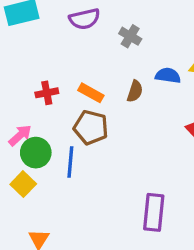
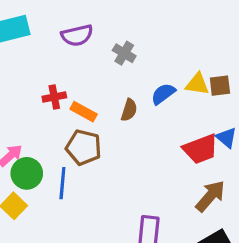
blue semicircle: (168, 76) -> (163, 94), turned -45
red cross: (47, 93) -> (54, 97), moved

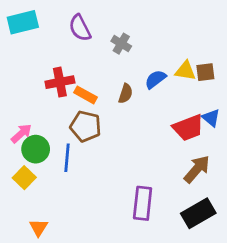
purple semicircle: (77, 35) -> (80, 28), turned 76
red cross: (54, 97) -> (60, 82), size x1.4

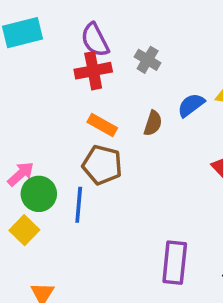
red cross: (60, 82) -> (93, 71), moved

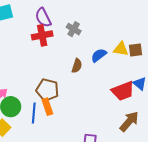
orange rectangle: (102, 125) -> (47, 107), moved, turned 42

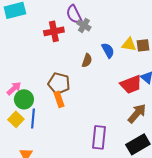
purple semicircle: (43, 18) -> (74, 14), moved
blue semicircle: (99, 55) -> (108, 50), turned 98
blue line: (34, 113) -> (33, 118), moved

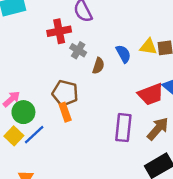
gray cross: (84, 25) -> (78, 50), moved
blue line: (33, 118) -> (34, 135), turned 42
purple rectangle: (99, 137) -> (123, 128), moved

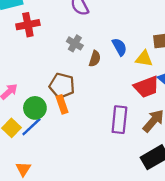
red cross: (59, 31) -> (28, 25), moved
yellow triangle: (148, 47) -> (144, 59), moved
green circle: (23, 112) -> (35, 108), moved

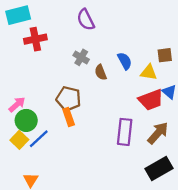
brown semicircle: (95, 59) -> (101, 72), turned 140
green circle: (35, 108) -> (26, 120), moved

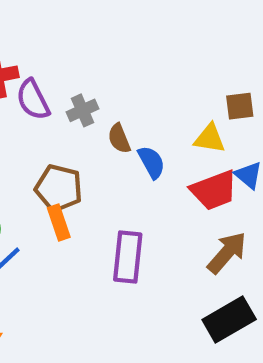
purple semicircle: (86, 20) -> (33, 100), moved
gray cross: (81, 57) -> (82, 110), turned 35
blue semicircle: (125, 61) -> (151, 162), moved
purple rectangle: (125, 132) -> (128, 257), moved

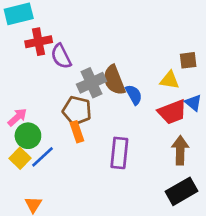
gray cross: (82, 110) -> (91, 83), moved, size x1.5
brown semicircle: (119, 138) -> (114, 80), size x1.6
brown arrow: (227, 253) -> (180, 150), turned -40

